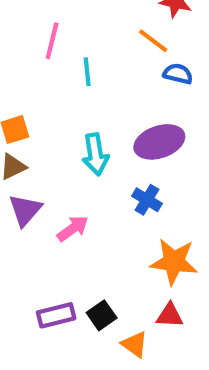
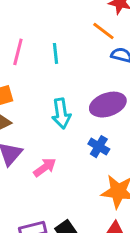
pink line: (52, 41) -> (18, 52), moved

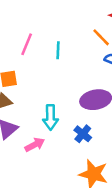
cyan arrow: (61, 113) -> (50, 117), moved

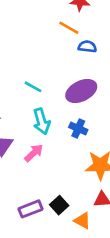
cyan line: (58, 50) -> (33, 87), moved, turned -48

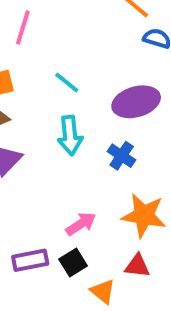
pink arrow: (34, 153) -> (81, 224), moved

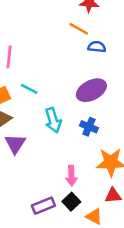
cyan line: (67, 83) -> (29, 89), moved
pink arrow: (81, 224) -> (71, 176), turned 132

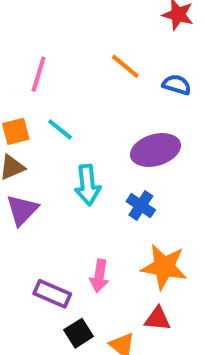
orange line: (79, 29) -> (125, 66), moved
black square: (71, 202) -> (79, 333), moved
purple rectangle: (43, 206) -> (52, 294), moved, turned 35

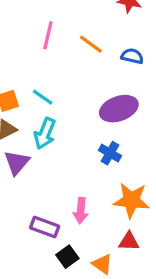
pink line: (39, 74) -> (48, 35), moved
cyan arrow: (88, 185) -> (45, 134), moved, turned 32

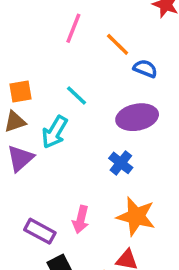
blue semicircle: (132, 56) -> (145, 69), moved
cyan line: (43, 97) -> (77, 95), moved

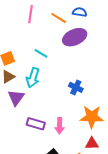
blue semicircle: (145, 69) -> (80, 12), moved
purple ellipse: (137, 117) -> (75, 37), moved
purple rectangle: (40, 231) -> (36, 124), moved

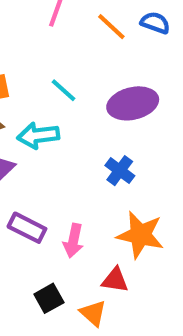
purple ellipse: (75, 37) -> (133, 103), moved
cyan arrow: (33, 78) -> (38, 135), turned 54
red triangle: (92, 144) -> (115, 280), moved

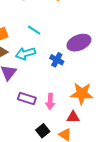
purple ellipse: (133, 103) -> (79, 43), moved
blue cross: (120, 171) -> (57, 60), moved

